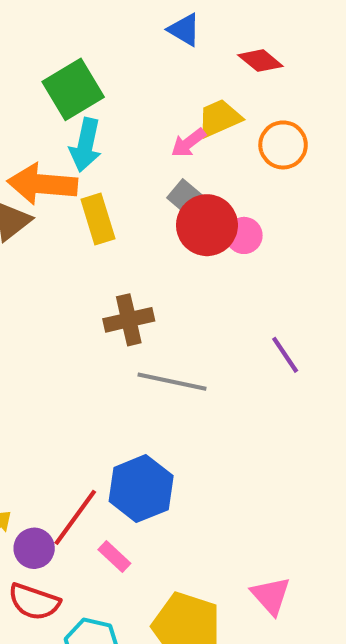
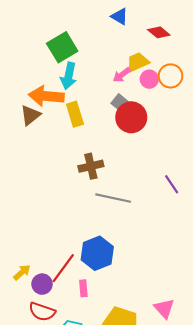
pink circle: (244, 235) -> (149, 79), moved
pink rectangle: (114, 556) -> (83, 288), turned 42

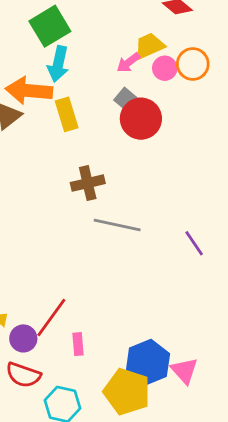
purple line: (172, 184) -> (194, 243), moved
blue hexagon: (97, 253) -> (148, 362), moved

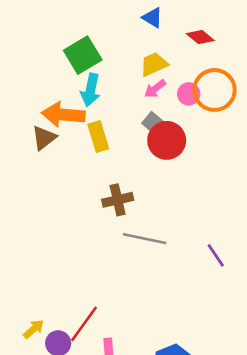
yellow trapezoid: (149, 46) -> (154, 64), moved
orange circle: (193, 64) -> (214, 90), size x1.4

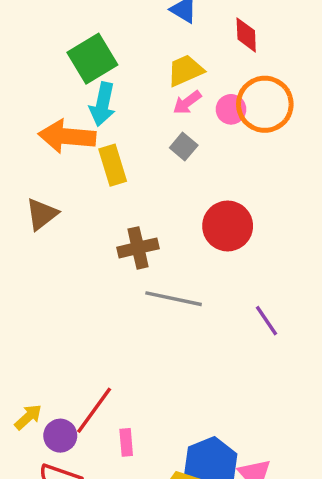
red diamond: (200, 37) -> (246, 35), turned 48
brown triangle: (44, 138) -> (42, 214), moved
red circle: (167, 140) -> (228, 226), moved

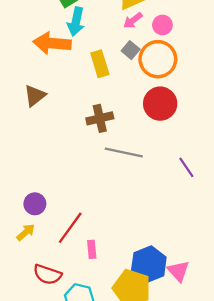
orange circle: (265, 104) -> (158, 59), moved
yellow rectangle: (113, 165) -> (100, 64), moved
purple circle: (60, 436) -> (35, 204), moved

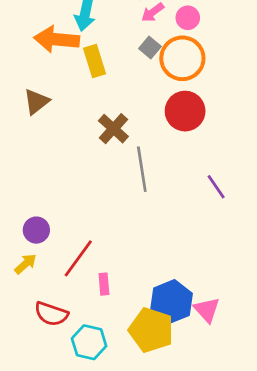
yellow rectangle: (100, 64) -> (94, 61), moved
brown cross: (100, 118) -> (113, 129), turned -35
gray line: (124, 153) -> (142, 169), turned 69

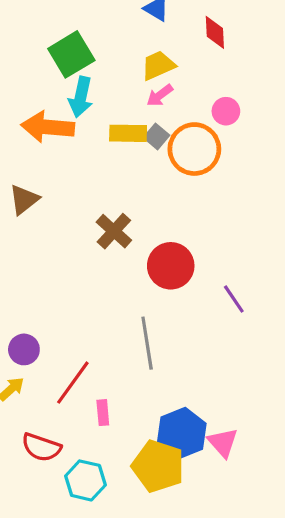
pink circle: (188, 18) -> (226, 111), moved
yellow rectangle: (94, 61) -> (128, 133), moved, turned -72
red circle: (185, 111) -> (171, 266), moved
gray line: (142, 169) -> (147, 343), moved

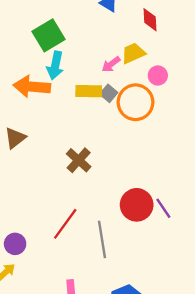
yellow trapezoid: (158, 65) -> (133, 53), moved
red circle: (171, 266) -> (137, 205), moved
red line: (73, 383) -> (65, 224), moved

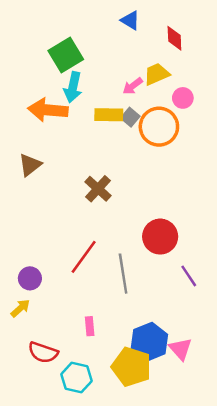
purple line: (163, 208) -> (189, 276), moved

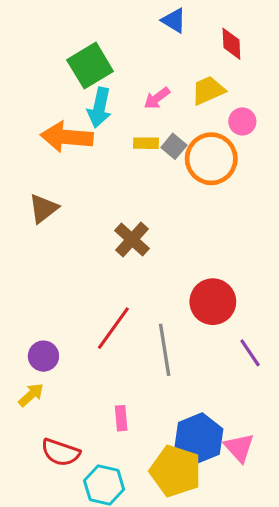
pink arrow: (133, 86) -> (157, 98), moved
yellow rectangle: (109, 115) -> (146, 143), size x0.7

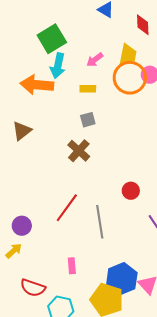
yellow trapezoid: (208, 90) -> (128, 55), turned 125
gray square: (174, 146) -> (88, 120), moved, turned 35
orange circle: (211, 159) -> (130, 78), moved
red circle: (213, 302) -> (131, 191), size x0.6

